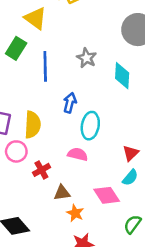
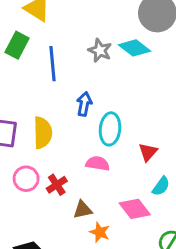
cyan diamond: (122, 76) -> (134, 48), moved, turned -52
pink circle: (16, 151) -> (26, 179), moved
red triangle: (131, 153) -> (148, 152), moved

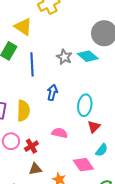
cyan ellipse: (110, 129) -> (85, 105), moved
brown triangle: (83, 210) -> (35, 169), moved

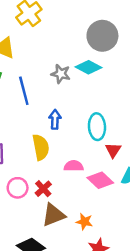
yellow semicircle: (23, 111) -> (41, 147), moved
pink diamond: (83, 165) -> (100, 180), moved
brown triangle: (35, 169) -> (53, 215), size x1.5

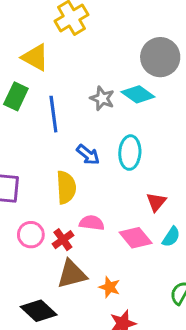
blue arrow: (55, 119) -> (88, 155), turned 120
cyan ellipse: (97, 127) -> (130, 153), moved
pink semicircle: (74, 166) -> (92, 223), moved

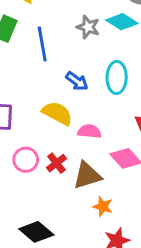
yellow semicircle: (66, 187) -> (57, 113), turned -56
pink semicircle: (92, 223) -> (89, 131), moved
brown triangle: (72, 274) -> (87, 175), moved

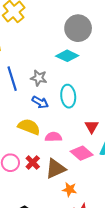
gray star: (88, 27) -> (39, 78), moved

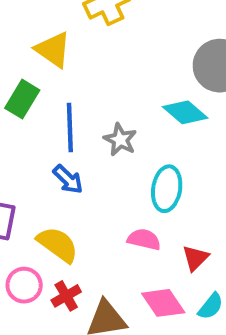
blue arrow: (40, 102) -> (68, 179), moved
yellow semicircle: (29, 127) -> (58, 244), moved
pink semicircle: (53, 137) -> (144, 239), moved

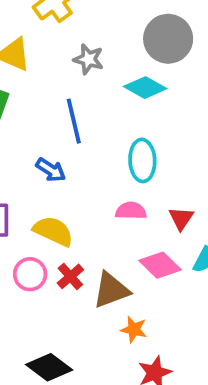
blue line: (70, 127) -> (74, 121), moved
gray star: (120, 140) -> (88, 59), moved

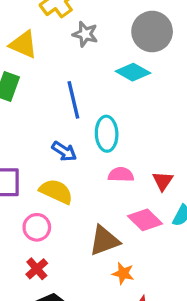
gray star: (88, 59) -> (85, 34), moved
cyan ellipse: (142, 160) -> (107, 134), moved
blue arrow: (51, 170) -> (64, 151), moved
red cross: (70, 276) -> (37, 269), moved

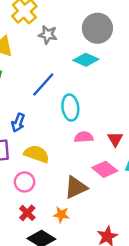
blue line: (73, 100) -> (43, 85), turned 60
blue arrow: (64, 151) -> (18, 123), moved, turned 84
orange star: (123, 273) -> (61, 215), moved

